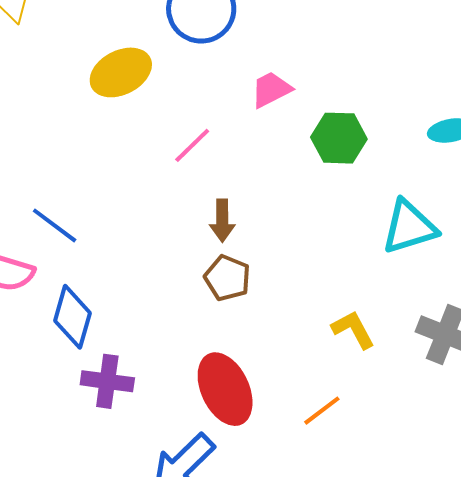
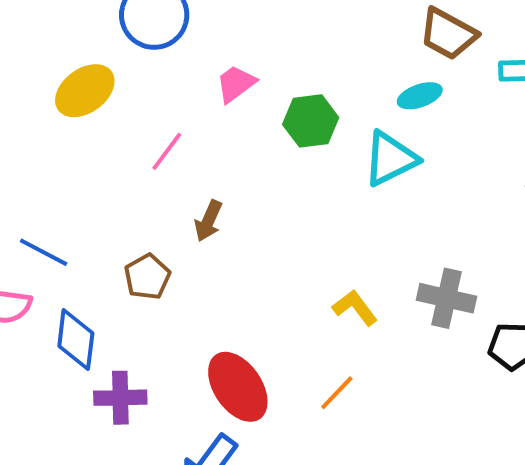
brown arrow: (222, 221) -> (208, 221), turned 33
cyan triangle: (409, 227) -> (390, 159), moved
brown pentagon: (227, 278) -> (147, 277), moved, turned 30

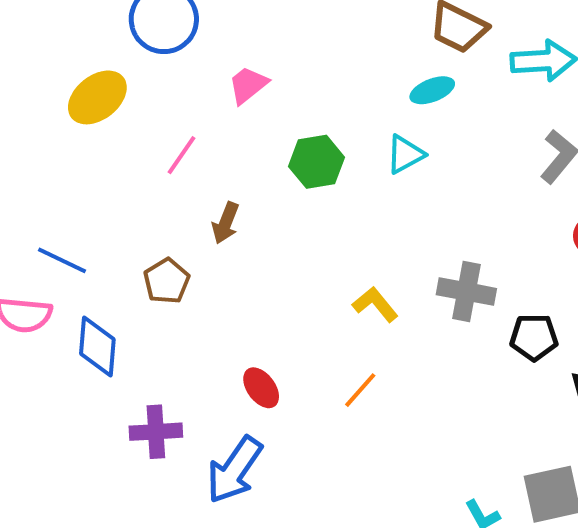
green hexagon: (311, 121) -> (316, 162), moved
cyan triangle: (390, 159) -> (405, 154), size x0.7
red ellipse: (238, 387) -> (261, 388), size x0.6
purple cross: (120, 398) -> (156, 432), moved

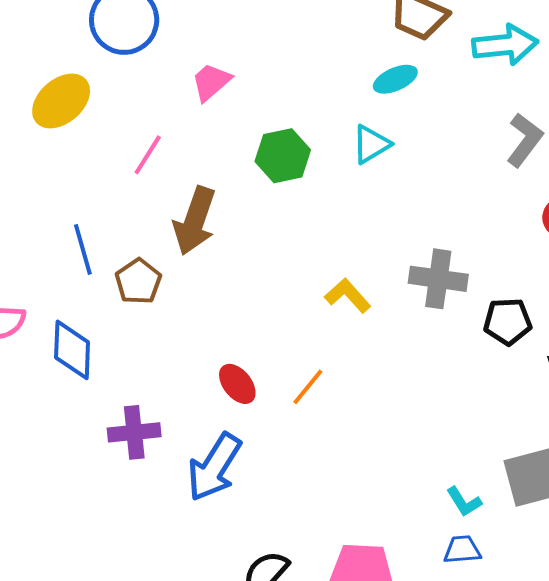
brown arrow: (226, 223) -> (195, 221), size x1.6
blue line: (62, 260) -> (83, 249), moved, turned 51
orange line: (360, 390) -> (308, 387), moved

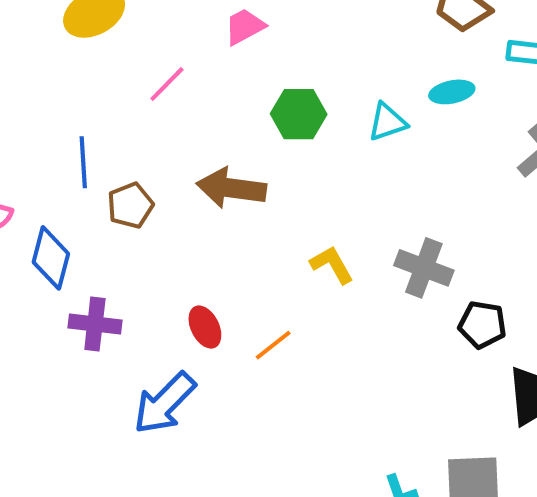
cyan ellipse: (395, 79) -> (452, 92), moved
brown arrow: (195, 221) -> (231, 188), moved, turned 66
purple cross: (134, 432) -> (95, 324), moved

